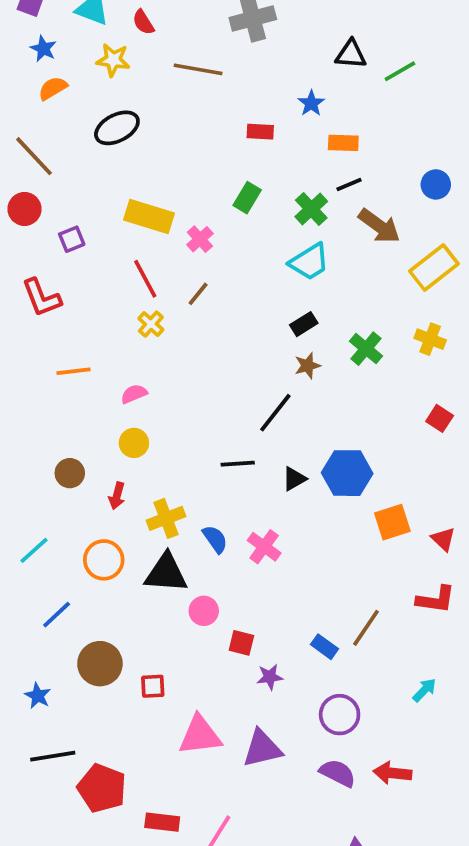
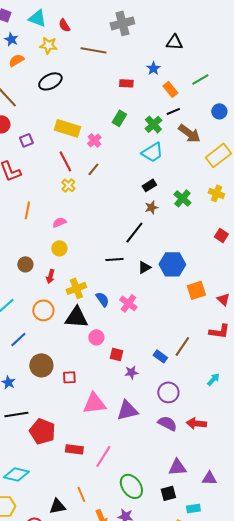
green line: (400, 71) -> (200, 79), moved
orange rectangle: (343, 143) -> (170, 89), turned 49
orange line: (74, 371) -> (27, 210), turned -72

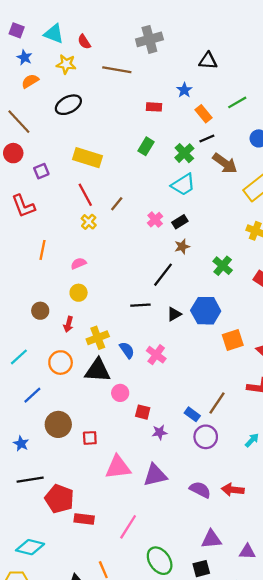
pink cross: (94, 140) -> (155, 220), moved
green cross: (182, 198) -> (223, 266), moved
purple circle: (168, 392) -> (206, 437), moved
red rectangle: (74, 449) -> (84, 519), moved

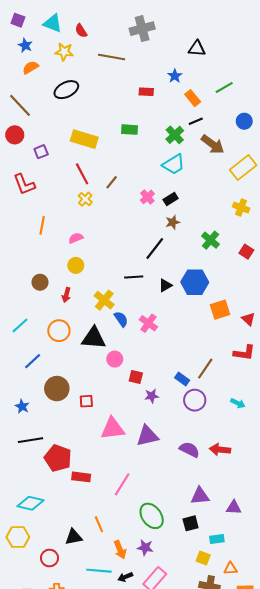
green rectangle: (146, 146) -> (129, 130), moved, turned 63
yellow cross: (98, 338) -> (104, 300), moved, turned -30
cyan arrow: (252, 440) -> (238, 403), turned 72

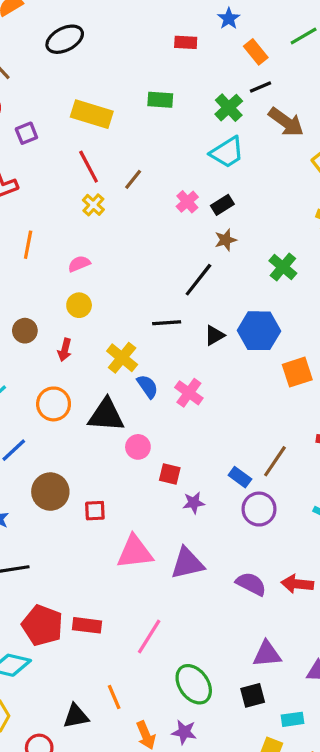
red pentagon: (58, 458) -> (42, 625), moved

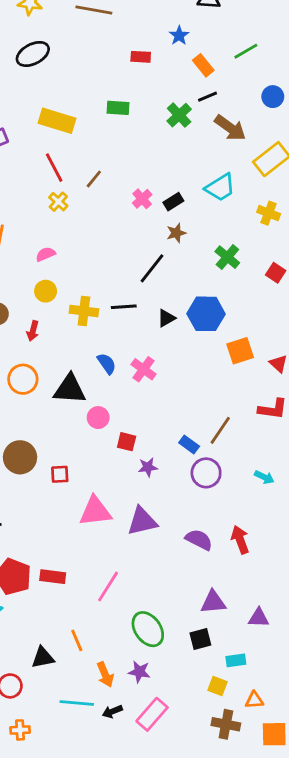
cyan trapezoid: (227, 152) -> (220, 187), moved
yellow cross: (122, 358) -> (84, 311), moved, turned -32
red arrow: (297, 584) -> (240, 540), turned 64

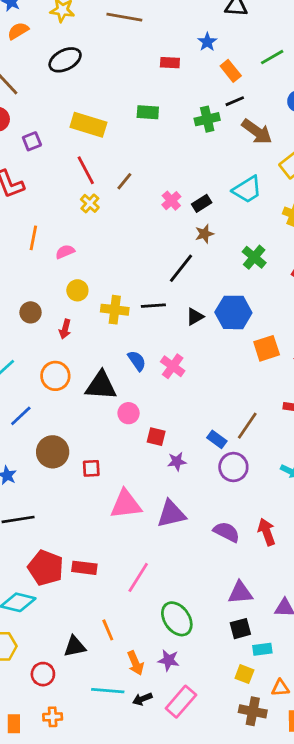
green cross: (179, 115) -> (207, 119), turned 30
pink semicircle: (46, 254) -> (65, 252), moved
black square: (200, 639) -> (240, 629), moved

